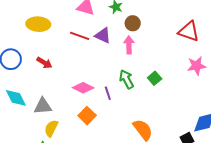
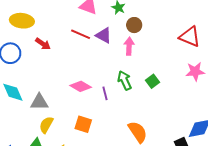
yellow ellipse: (38, 24) -> (22, 21), moved
red arrow: (44, 63) -> (43, 44), moved
orange square: (87, 116) -> (83, 124), moved, turned -30

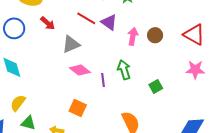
brown circle: (134, 25) -> (155, 35), moved
green square: (153, 81) -> (156, 86), moved
gray triangle: (39, 102) -> (71, 44), moved, turned -30
yellow semicircle: (46, 125) -> (18, 103), moved

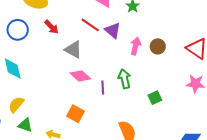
gray triangle: (71, 44) -> (73, 50), turned 48

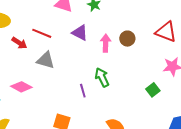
red line: (90, 25) -> (42, 33), moved
pink diamond: (80, 76) -> (21, 87), moved
green square: (155, 98) -> (153, 90), moved

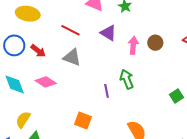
red arrow: (19, 43) -> (38, 51), moved

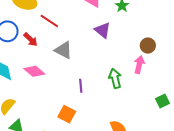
red line: (70, 30) -> (49, 21), moved
pink arrow: (133, 45) -> (139, 65), moved
purple line: (107, 91) -> (81, 86), moved

